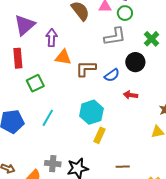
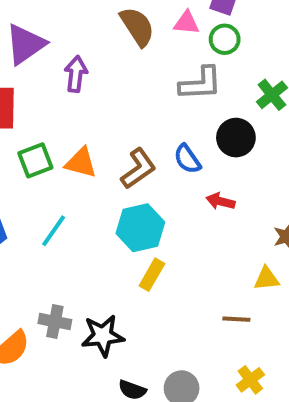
orange triangle: (63, 57) -> (81, 163), moved
brown L-shape: (86, 69) -> (138, 169), moved, turned 140
blue semicircle: (112, 75) -> (187, 159), turned 84
brown line: (123, 167) -> (236, 319), moved

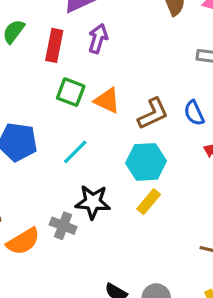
purple arrow: (76, 74) -> (98, 39), moved
green square: (35, 160) -> (71, 92), turned 32
black star: (103, 336) -> (93, 202), moved

